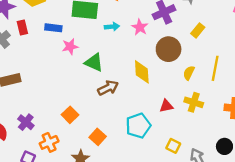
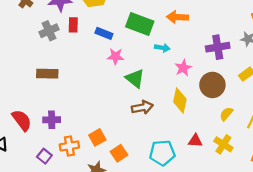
pink star: (140, 27) -> (183, 68), moved
orange square: (70, 115) -> (97, 137), moved
purple cross: (26, 122) -> (52, 120), turned 35

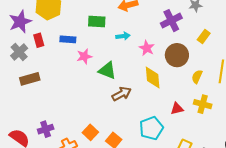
green rectangle: (140, 24) -> (97, 21), size x0.7
brown rectangle: (47, 74) -> (30, 79), moved

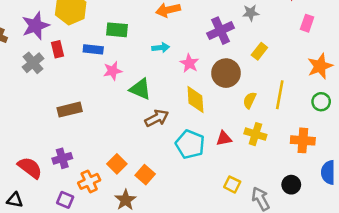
green rectangle: (97, 21) -> (117, 30), moved
brown rectangle: (30, 79) -> (70, 110), moved
cyan pentagon: (151, 128) -> (190, 144), moved, turned -30

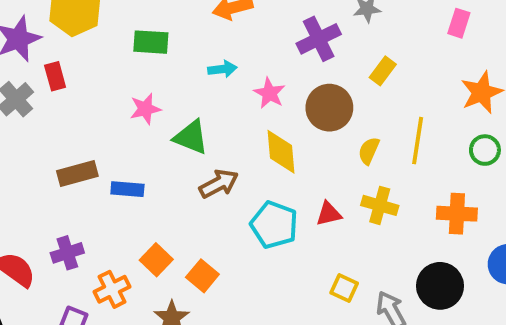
blue rectangle: (93, 49) -> (127, 189), moved
black circle: (291, 185) -> (440, 286), size x1.5

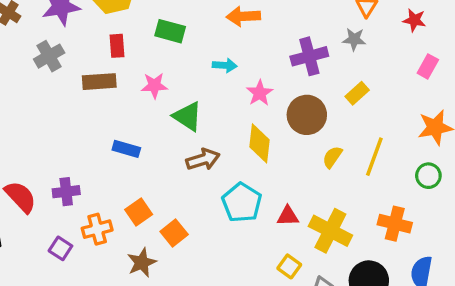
red rectangle: (55, 76) -> (117, 46), moved
brown rectangle: (77, 174) -> (99, 82), moved
yellow cross: (380, 205) -> (330, 231), moved, size x1.4
red triangle: (329, 214) -> (288, 216), moved

